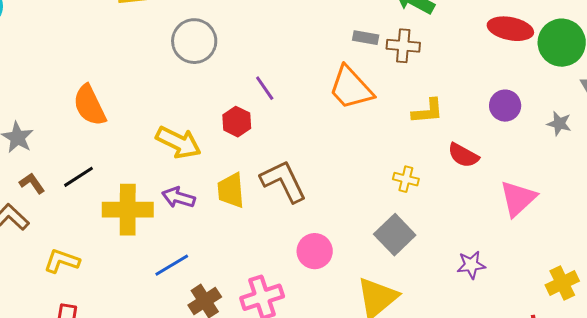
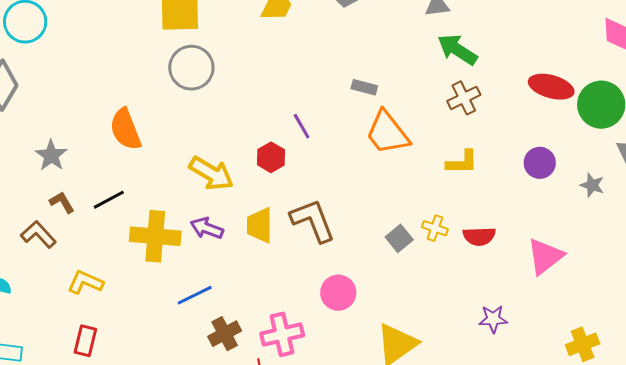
gray rectangle: (366, 38) -> (364, 87), moved
gray circle: (194, 41) -> (191, 68), moved
brown cross: (403, 46) -> (464, 98), moved, turned -36
red semicircle: (463, 155) -> (479, 236), moved, turned -36
gray square: (395, 235) -> (399, 238), moved, size x0.7

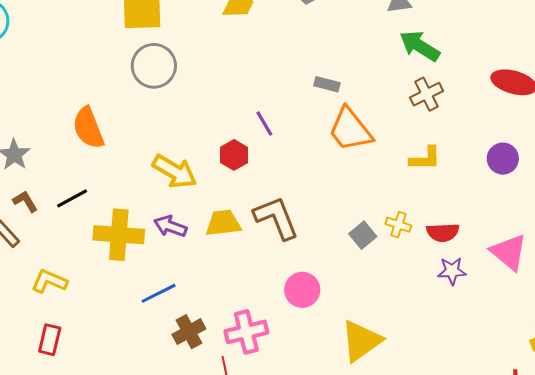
yellow trapezoid: (260, 225) -> (223, 223), turned 84
pink triangle: (545, 256) -> (509, 252), turned -42
purple star: (493, 319) -> (452, 271), moved

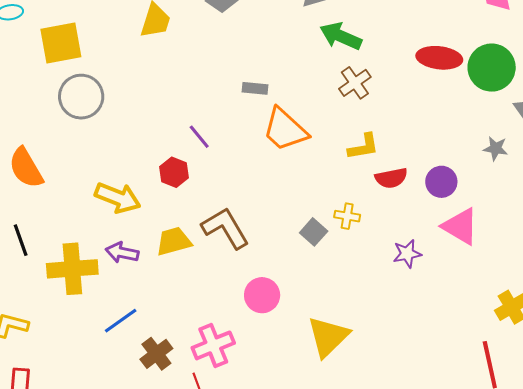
purple circle: (503, 159) -> (441, 182), moved
black line: (72, 198) -> (21, 240), turned -72
red semicircle: (443, 232) -> (391, 178), moved

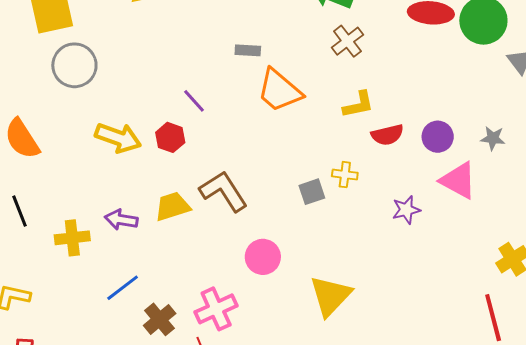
gray star: (496, 148) -> (493, 138), moved
yellow arrow: (118, 198) -> (118, 138), moved
gray square: (314, 232) -> (312, 192), turned 32
yellow cross: (72, 269) -> (72, 238), size x0.7

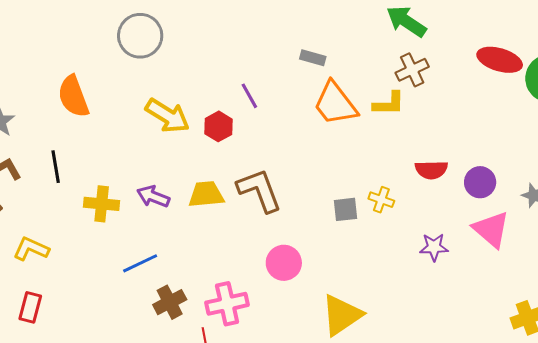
yellow L-shape: (358, 105) -> (389, 104), moved

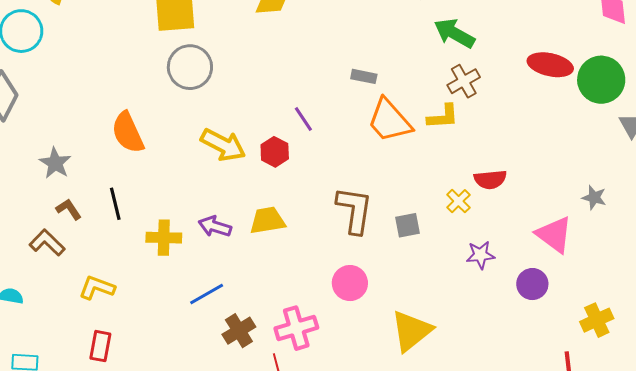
purple circle: (480, 182) -> (532, 284), moved
brown L-shape: (259, 190) -> (354, 210), moved, turned 33
yellow cross: (381, 200) -> (458, 201), moved, turned 30
purple star: (434, 247) -> (480, 255), moved

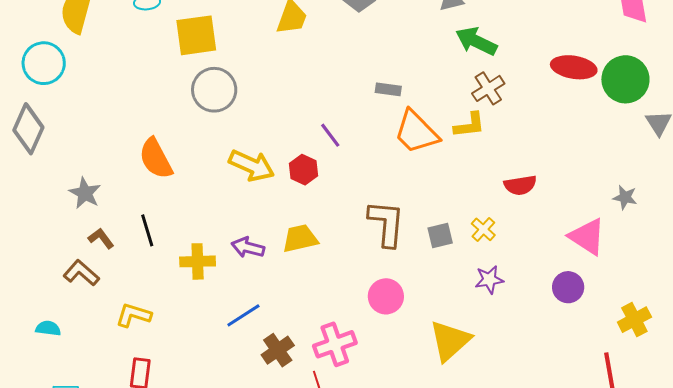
yellow cross: (458, 201) -> (483, 229), moved
purple star: (480, 255) -> (489, 280), moved

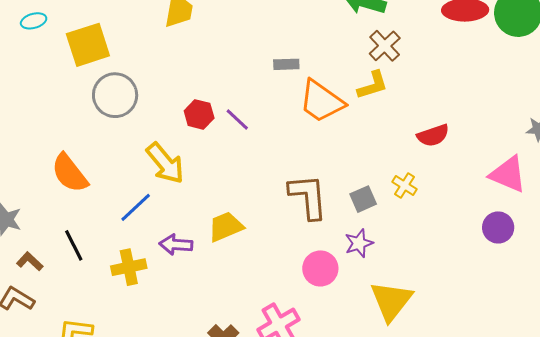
yellow arrow: (252, 166) -> (165, 163), turned 36
red hexagon: (304, 170) -> (199, 114), moved
purple star: (489, 280) -> (359, 243), moved
blue line: (243, 315) -> (136, 207), moved

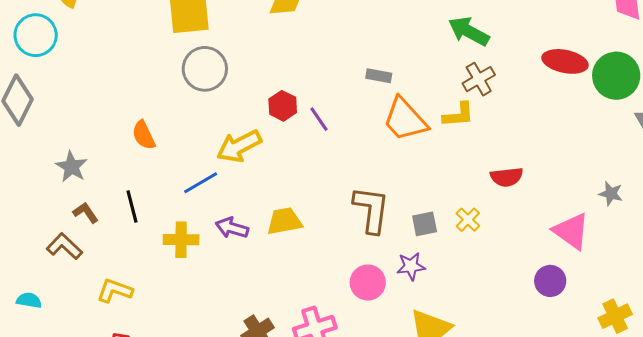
yellow arrow: (165, 163) -> (239, 146), turned 90
orange semicircle: (70, 173) -> (144, 135), size x0.7

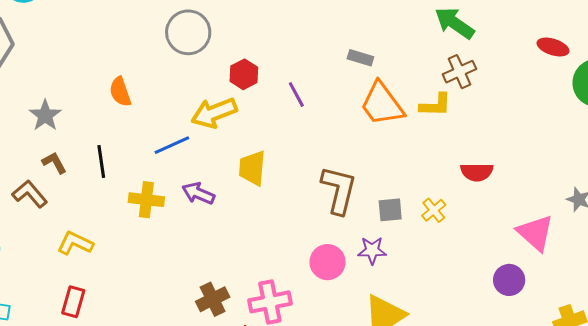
red ellipse: (565, 61) -> (553, 47), moved, size x0.7
red hexagon: (283, 106) -> (244, 74), moved
yellow trapezoid: (284, 221) -> (252, 168), moved, turned -81

